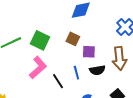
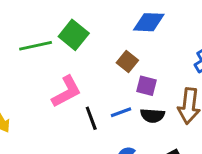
green square: (40, 40) -> (74, 35), moved
blue line: (76, 73) -> (121, 112), turned 72

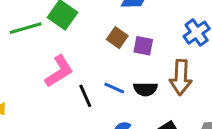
purple square: (146, 86) -> (143, 46), moved
blue line: (121, 112) -> (114, 88), turned 48

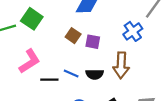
black line: (85, 96) -> (49, 80), turned -66

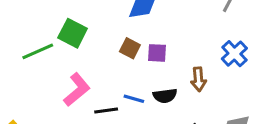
blue cross: (133, 31) -> (234, 54), moved
brown arrow: (121, 65) -> (198, 79), size x0.7

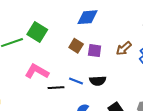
brown arrow: (198, 79) -> (124, 49), moved, turned 49
pink L-shape: (77, 90) -> (37, 71), turned -115

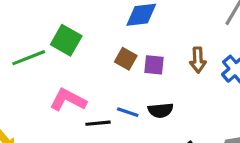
brown arrow: (124, 49) -> (198, 60), turned -49

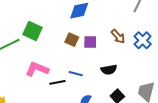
brown arrow: (198, 60) -> (118, 36), turned -35
black semicircle: (161, 110) -> (109, 70), moved

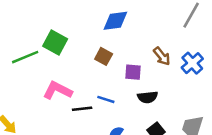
purple square: (90, 42) -> (133, 72), moved

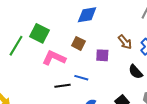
green line: (25, 57) -> (16, 46), turned -35
pink L-shape: (58, 90) -> (54, 58), moved
black semicircle: (148, 97) -> (136, 72), moved, turned 56

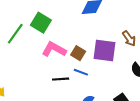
brown square: (78, 43) -> (78, 53), moved
purple square: (102, 55) -> (105, 51), size x1.6

